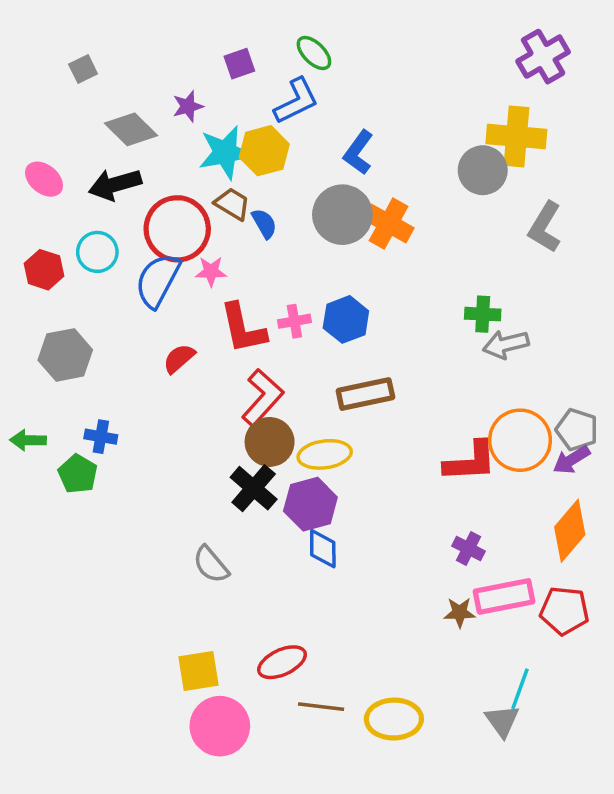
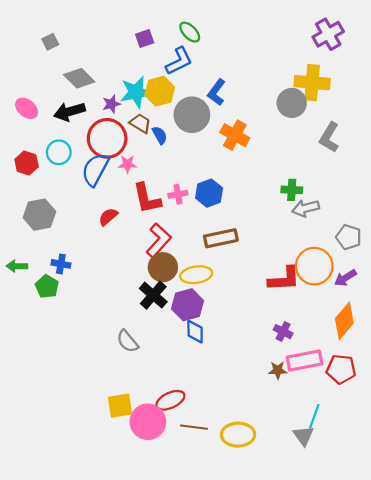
purple star: (188, 106) -> (111, 104), moved
gray circle: (342, 215) -> (192, 115), moved
gray pentagon: (577, 430) -> (349, 237), moved
pink circle: (220, 726) -> (148, 422), moved

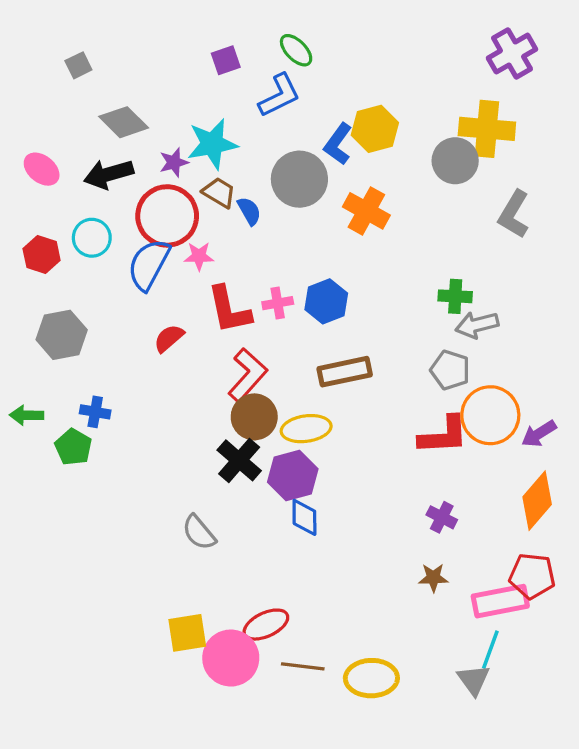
yellow hexagon: (160, 91) -> (375, 129), moved
gray pentagon: (349, 237) -> (450, 370), moved
pink rectangle: (305, 361) -> (500, 601), moved

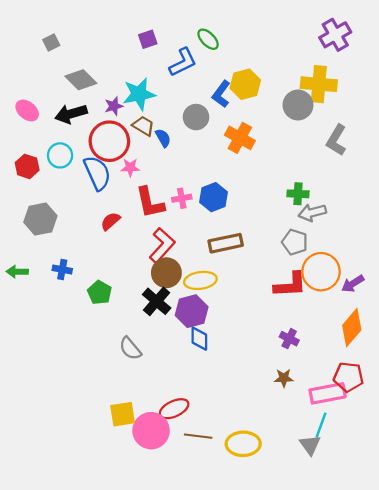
green ellipse: (296, 50) -> (208, 39), moved
gray circle: (299, 179) -> (196, 117), size x0.7
blue semicircle: (149, 265) -> (97, 173), turned 128
green pentagon: (73, 447) -> (100, 293), moved

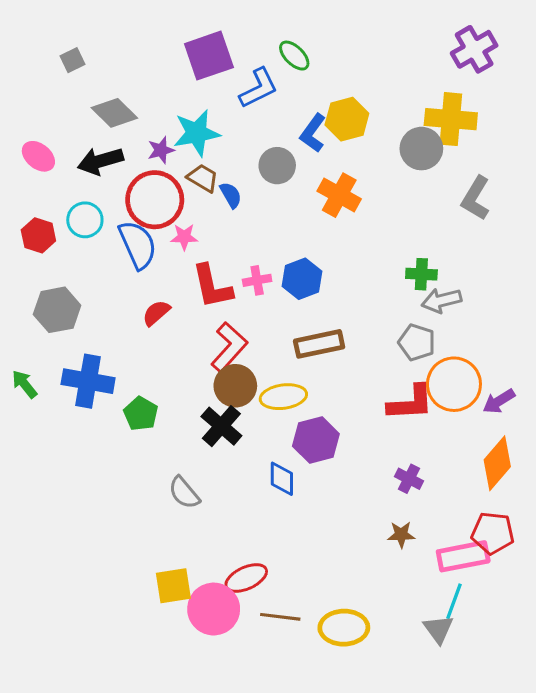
purple square: (148, 39) -> (209, 56), size x1.8
blue cross: (62, 269) -> (88, 381), size x1.8
green arrow: (17, 272) -> (24, 384), turned 50
purple hexagon: (192, 311) -> (316, 440), moved

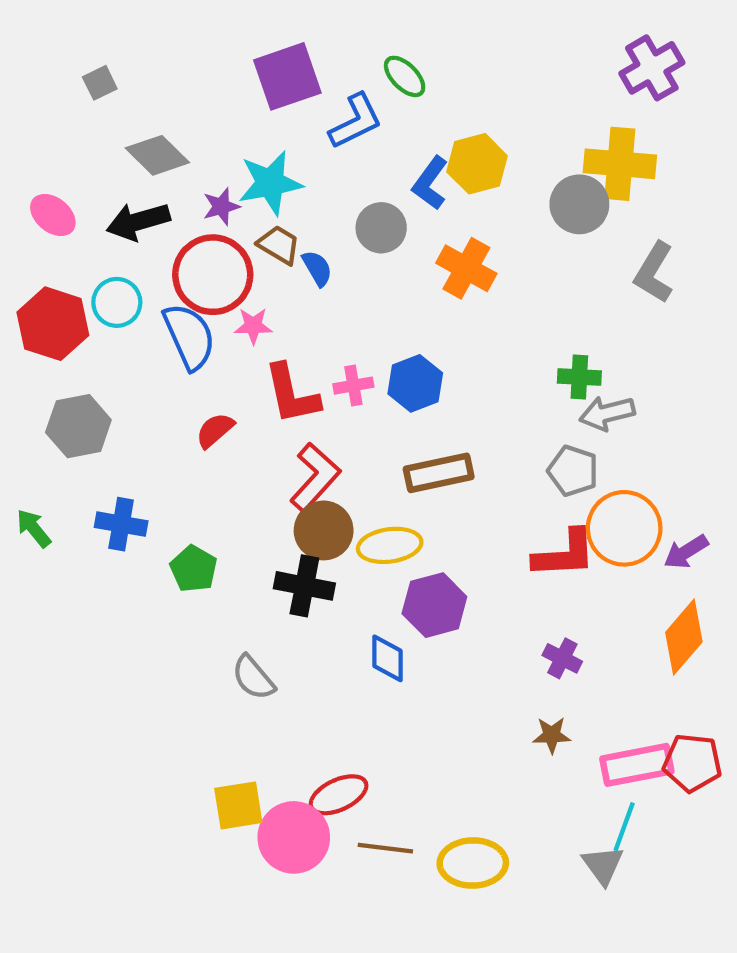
red hexagon: (38, 235) -> (53, 324), size x1.5
blue cross: (88, 381) -> (121, 524), size x0.7
black cross: (221, 426) -> (304, 586), turned -30
red pentagon: (493, 533) -> (692, 763), moved

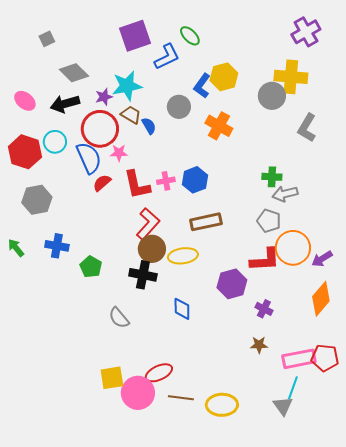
red semicircle: (215, 430) -> (102, 183), moved
purple hexagon: (434, 605) -> (232, 284), moved

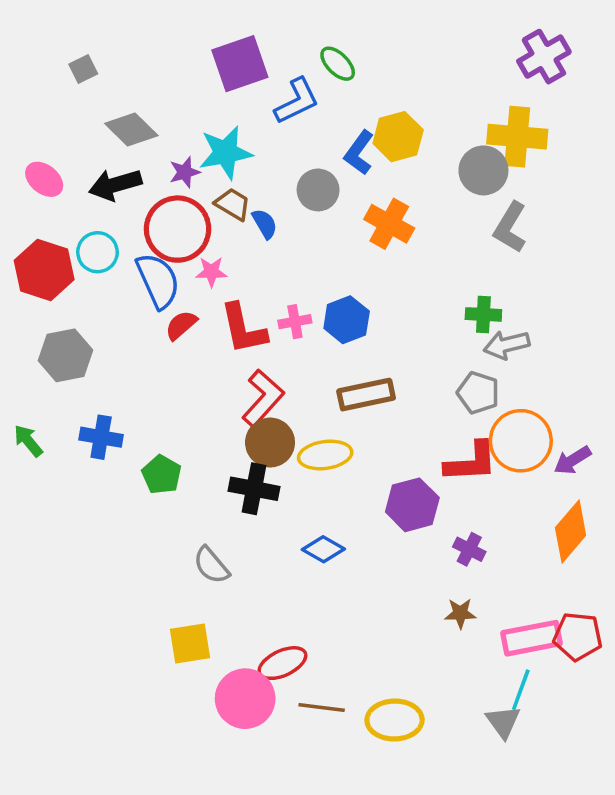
gray L-shape: (307, 128) -> (510, 227), moved
blue diamond: (182, 309) -> (323, 549), turned -60
yellow square: (112, 378) -> (190, 644), moved

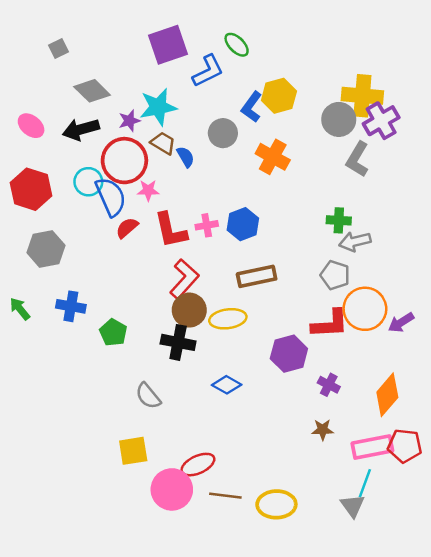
purple cross: (544, 57) -> (381, 121), moved
cyan circle: (98, 252) -> (88, 182), moved
orange diamond: (571, 531) -> (387, 395), moved

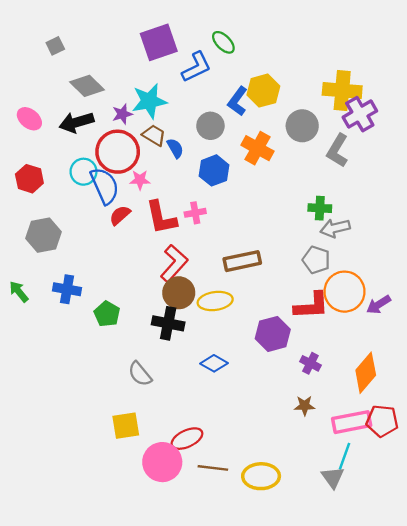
gray circle: (339, 119) -> (302, 126), moved
red hexagon: (31, 189) -> (29, 179), size x0.7
blue hexagon: (243, 224) -> (214, 170), moved

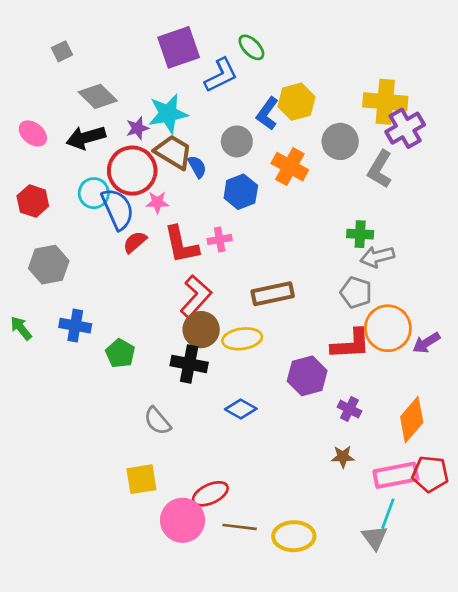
brown trapezoid: (154, 135) -> (173, 152), size x1.4

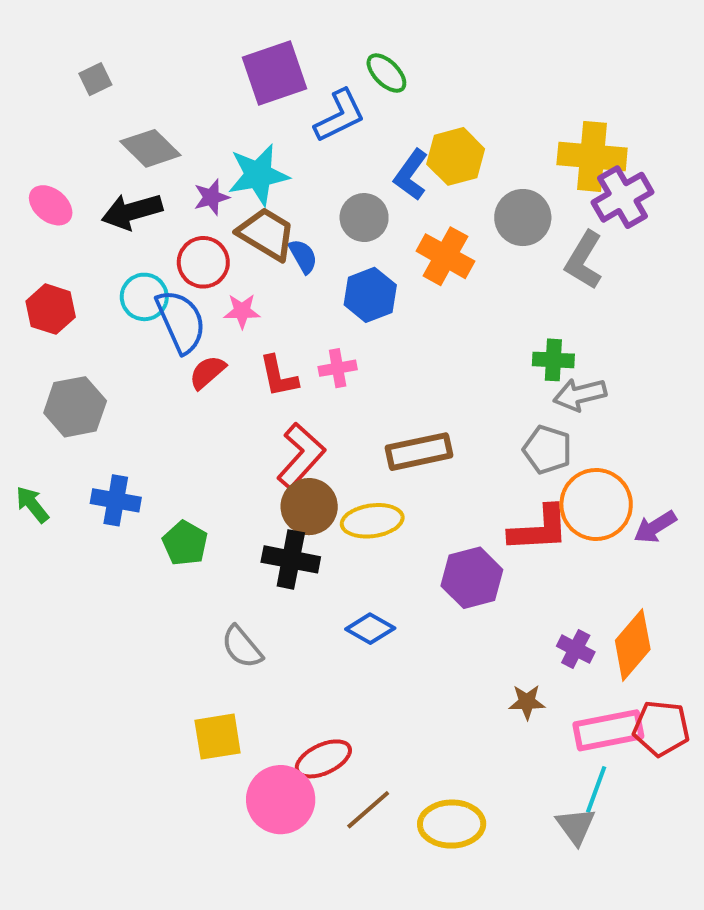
red circle: (132, 171) -> (203, 262), size x0.7
red L-shape: (181, 245) -> (279, 376), size x0.7
purple cross: (349, 409) -> (576, 649), moved
brown line: (240, 527) -> (368, 810), turned -48

